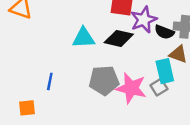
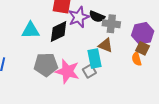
black semicircle: (164, 32) -> (97, 17), moved
black diamond: (119, 38) -> (59, 32), turned -40

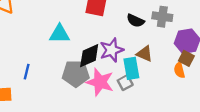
purple star: (79, 17) -> (112, 50), moved
gray cross: (111, 24) -> (162, 17), moved
black diamond: (59, 32) -> (89, 56), moved

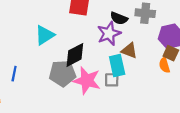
cyan triangle: (59, 34) -> (45, 35), turned -30
purple star: (112, 50) -> (109, 33), moved
gray square: (125, 83) -> (112, 80), turned 32

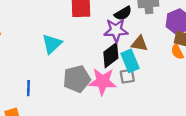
black semicircle: (119, 18) -> (123, 13), turned -42
purple star: (109, 33) -> (116, 30), turned 30
black diamond: (75, 55) -> (111, 55), moved

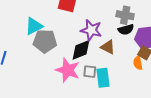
black semicircle: (123, 13) -> (126, 30), moved
cyan rectangle: (130, 61) -> (103, 78), moved
gray pentagon: (77, 79) -> (45, 41), moved

